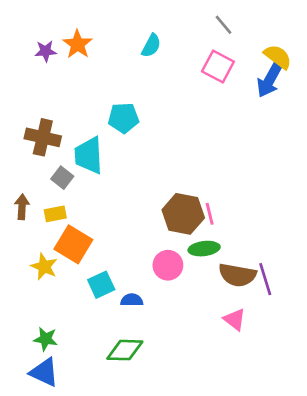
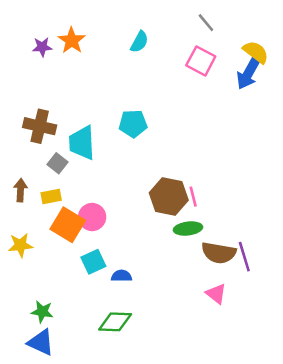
cyan pentagon: (123, 118) -> (133, 124), moved
pink circle: (168, 265) -> (92, 217), moved
yellow star: (44, 267) -> (20, 245), moved, turned -30

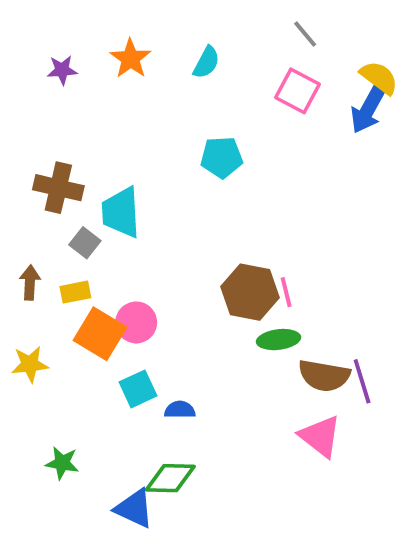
orange star: (72, 41) -> (130, 59), moved
cyan pentagon: (133, 124) -> (222, 157), moved
pink triangle: (216, 294) -> (320, 436), size x1.4
blue triangle: (41, 342) -> (134, 508), moved

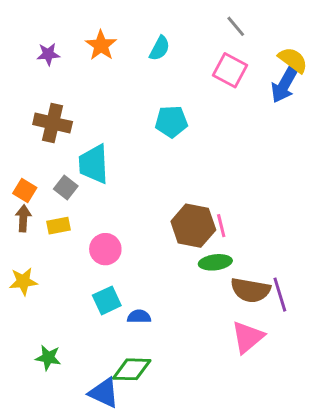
brown cross: (58, 188) -> (53, 123), moved
orange square: (100, 334) -> (25, 190), moved, size x0.6
pink triangle: (320, 436) -> (248, 337), turned 42

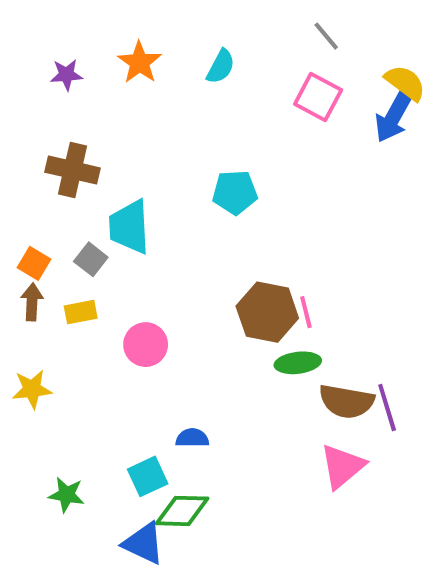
cyan pentagon: (171, 122) -> (235, 192), moved
cyan square: (107, 300) -> (148, 476), moved

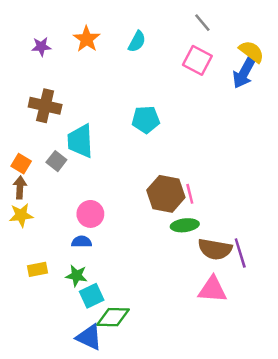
yellow rectangle: (81, 312) -> (38, 269), moved
yellow star: (32, 389) -> (21, 215), moved
blue semicircle: (192, 438) -> (82, 242), moved
pink triangle: (342, 466) -> (212, 289), turned 44
green star: (66, 495) -> (77, 276), moved

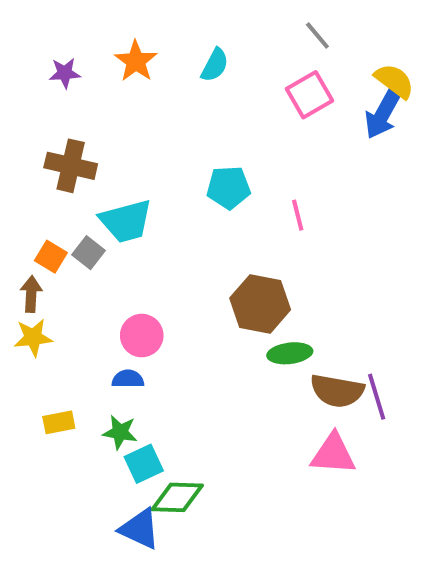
pink square: (197, 60) -> (310, 95), turned 32
cyan trapezoid: (80, 141) -> (126, 221), turned -102
orange square: (21, 164) -> (51, 257), moved
pink line: (190, 194) -> (298, 215), moved

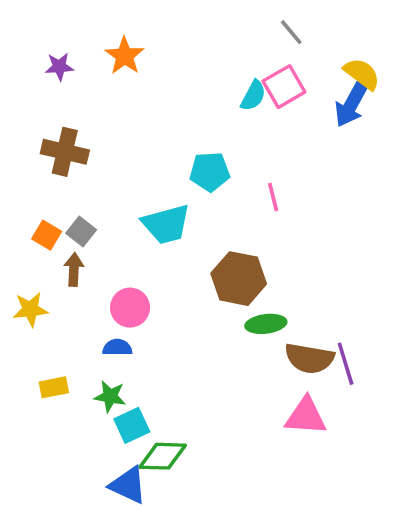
cyan semicircle: (215, 65) -> (253, 96), moved
cyan trapezoid: (126, 221) -> (166, 224), moved
brown arrow: (31, 294) -> (74, 270), moved

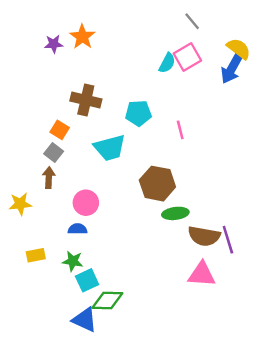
purple star: (59, 67) -> (54, 44), moved
brown cross: (65, 152) -> (86, 100), moved
orange square: (47, 235) -> (60, 130), moved

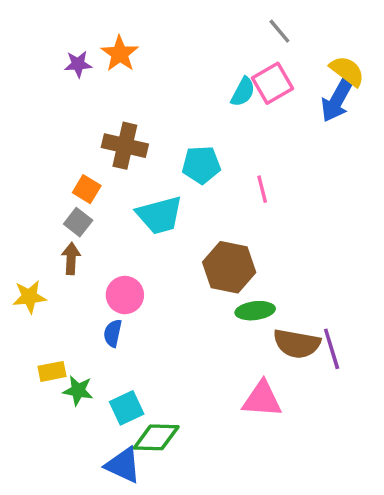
blue semicircle: (78, 229) -> (113, 333), turned -78
green star: (73, 261) -> (78, 391), moved
pink triangle: (202, 274) -> (262, 399), moved

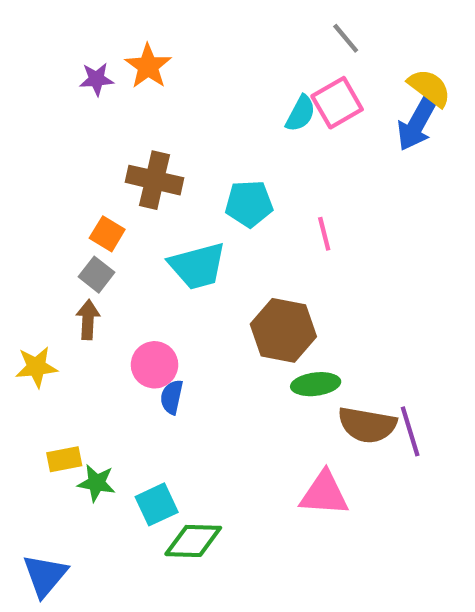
blue semicircle: (113, 333) -> (172, 397), moved
blue triangle: (123, 465) -> (45, 575), moved, turned 45

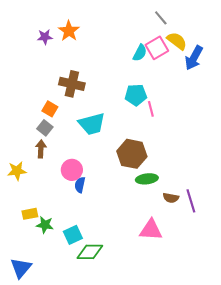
yellow semicircle: (429, 88) -> (177, 41), moved
cyan pentagon: (249, 204) -> (136, 95), moved
brown semicircle: (367, 425) -> (171, 198), size x0.6

